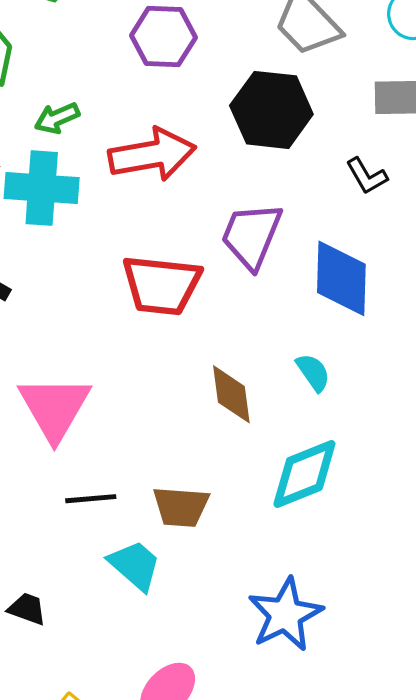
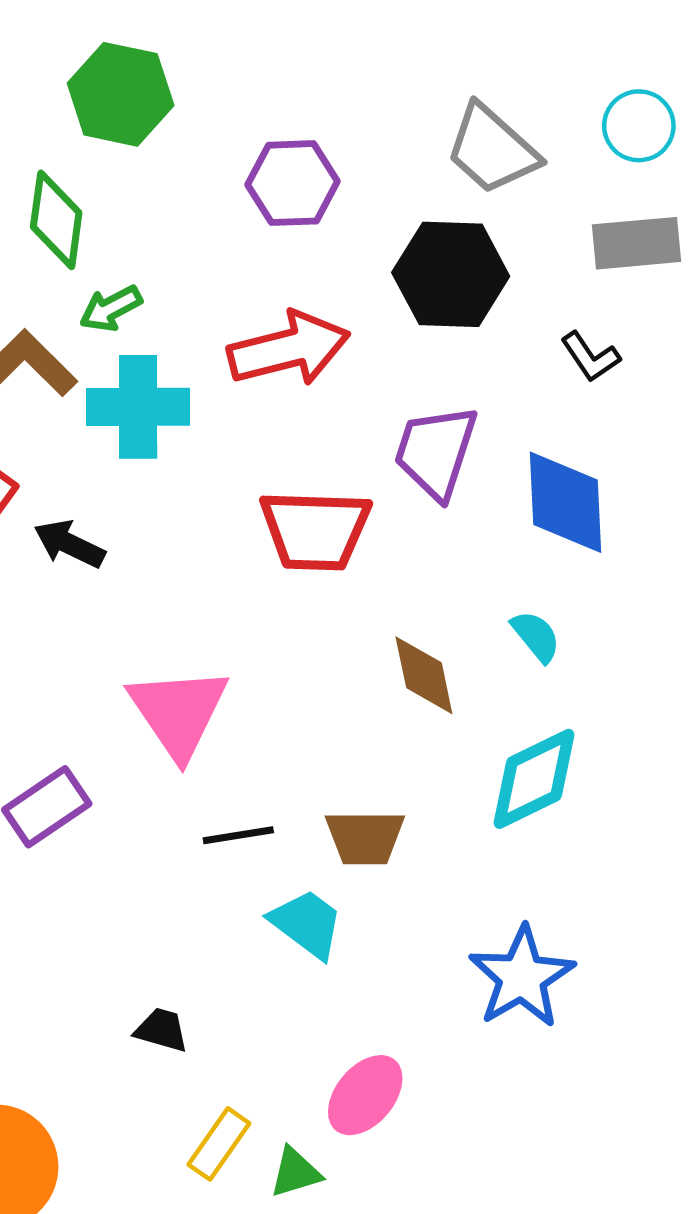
green arrow: (57, 118) -> (111, 308), moved
black trapezoid: (27, 609) -> (162, 1030), moved

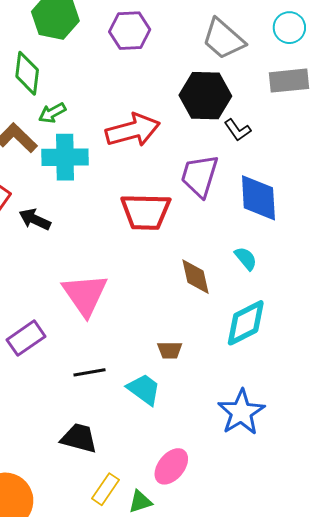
purple hexagon: (292, 183) -> (130, 31), moved
black L-shape: (590, 357) -> (238, 130), moved
black line: (238, 835) -> (89, 372), moved
brown trapezoid: (365, 837) -> (170, 350), size x0.7
black trapezoid: (162, 1030) -> (79, 438), size x1.5

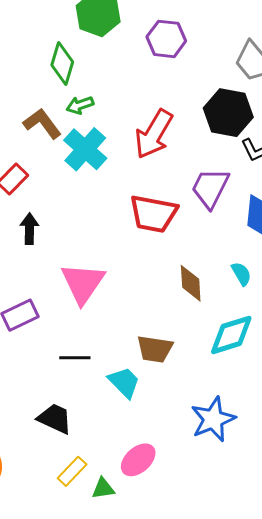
red arrow: (133, 130) -> (154, 134), turned 126
cyan cross: (65, 157) -> (85, 149), turned 33
black arrow: (35, 219) -> (29, 229), moved, turned 56
brown trapezoid: (170, 350) -> (155, 349), size x1.5

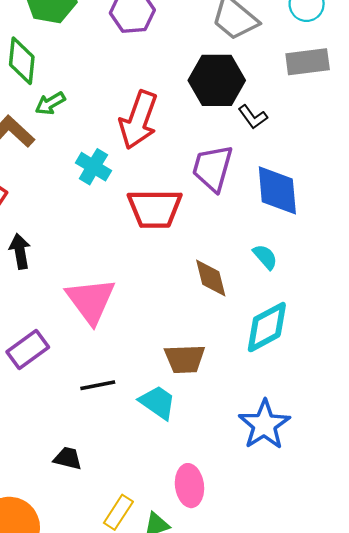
cyan cross: (85, 149) -> (93, 167), moved, size x0.7
black trapezoid: (55, 419) -> (68, 458), moved, size x0.7
pink ellipse: (138, 460) -> (189, 486), turned -45

